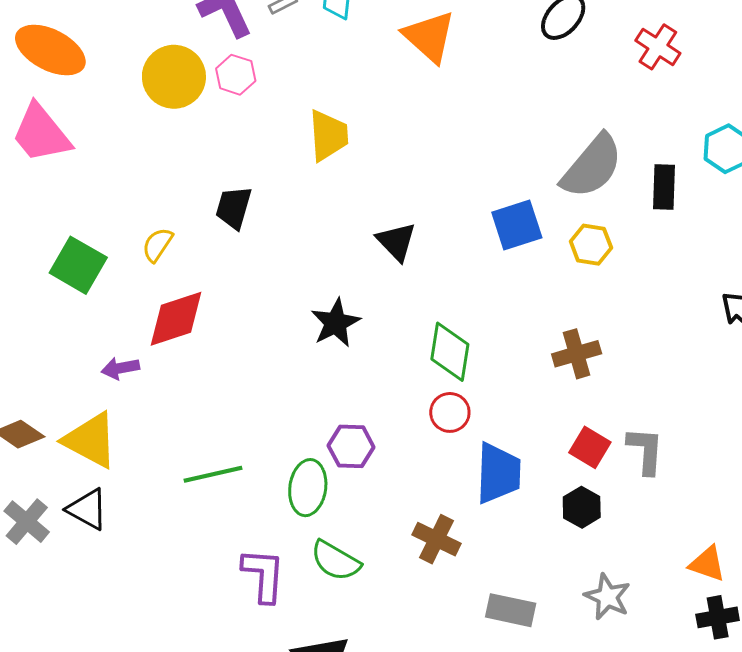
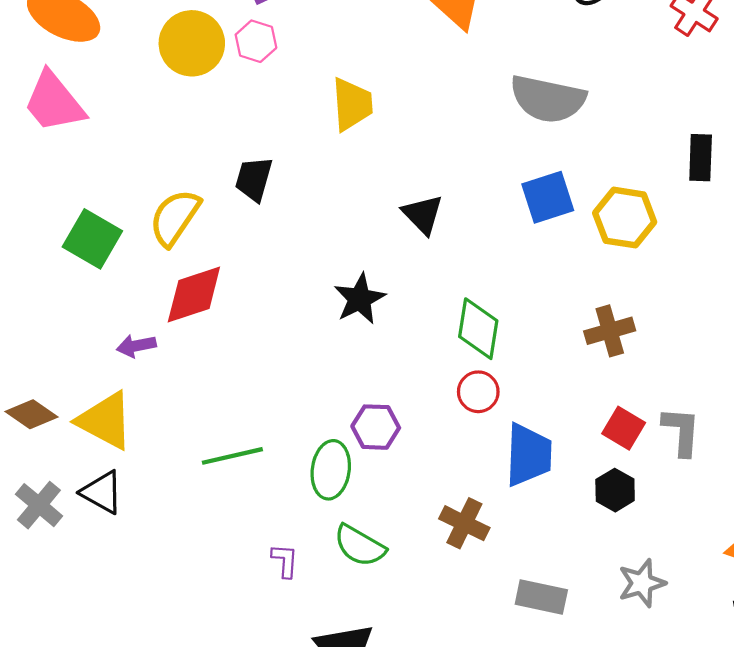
gray semicircle: (592, 166) -> (548, 99), moved, turned 62
yellow semicircle: (157, 245) -> (175, 218), size x1.6
yellow hexagon: (591, 245) -> (625, 218), size x1.4
purple L-shape: (264, 575) -> (285, 561), size x0.6
gray star: (607, 597) -> (642, 583), turned 30

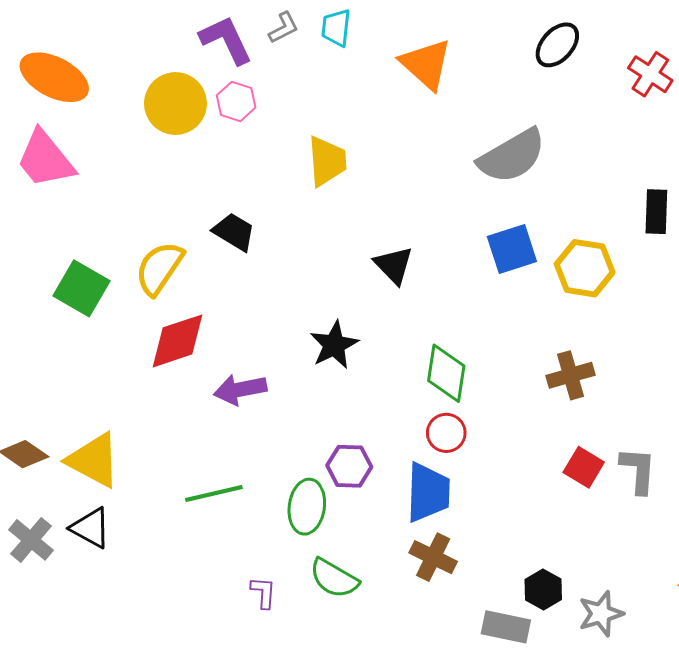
gray semicircle: (548, 99) -> (512, 156), turned -42
black trapezoid: (254, 179) -> (234, 232), turned 105
purple arrow: (136, 346) -> (240, 389), moved, size x1.4
blue trapezoid: (528, 455) -> (428, 492), moved
black hexagon: (615, 490) -> (543, 589), moved

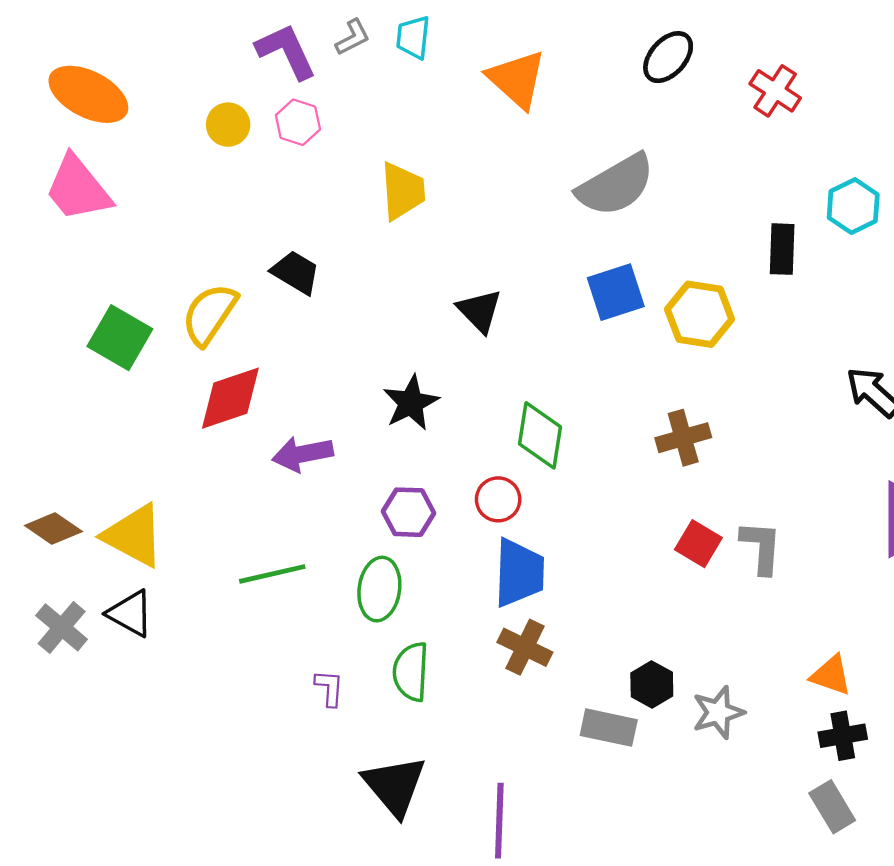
yellow circle: (175, 104) -> (228, 125), size x0.6
red circle: (446, 433) -> (498, 499), moved
purple hexagon: (349, 466) -> (409, 512), moved
green semicircle: (334, 578) -> (411, 672), turned 63

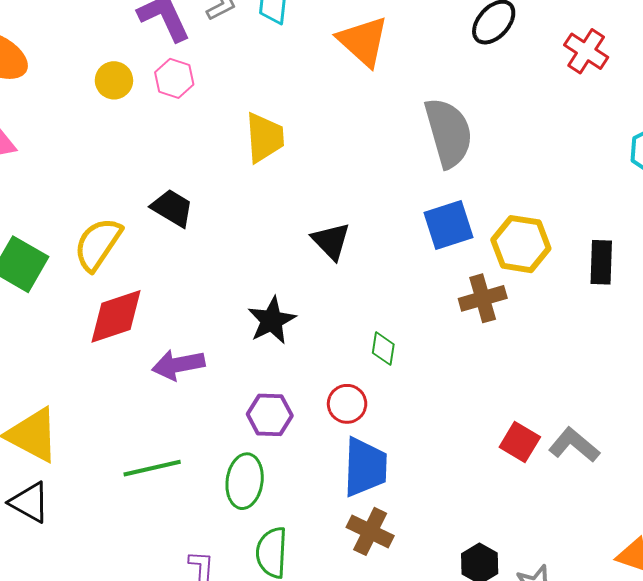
gray semicircle: (616, 185) -> (449, 133), turned -76
black rectangle: (782, 249) -> (601, 262), moved
green diamond: (540, 435) -> (383, 349), size x0.6
brown cross: (683, 438) -> (483, 298), moved
gray L-shape: (761, 547) -> (574, 445), turned -54

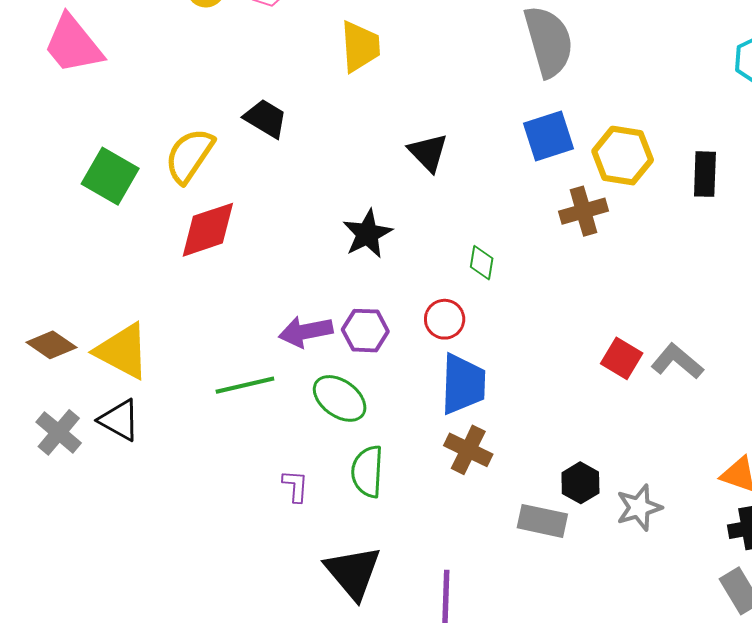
purple arrow: (178, 365) -> (306, 332), moved
green ellipse: (245, 481) -> (340, 398), turned -62

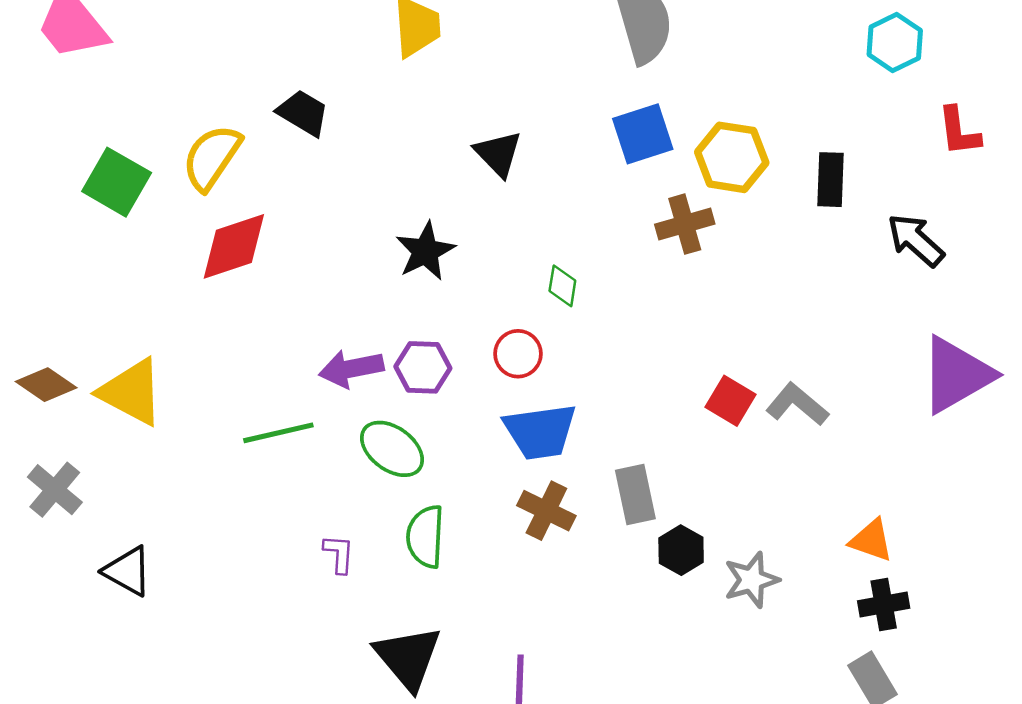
blue trapezoid: (463, 384) -> (540, 432), turned 80
black triangle: (119, 420) -> (128, 571), moved
gray rectangle: (542, 521) -> (635, 495), moved, turned 66

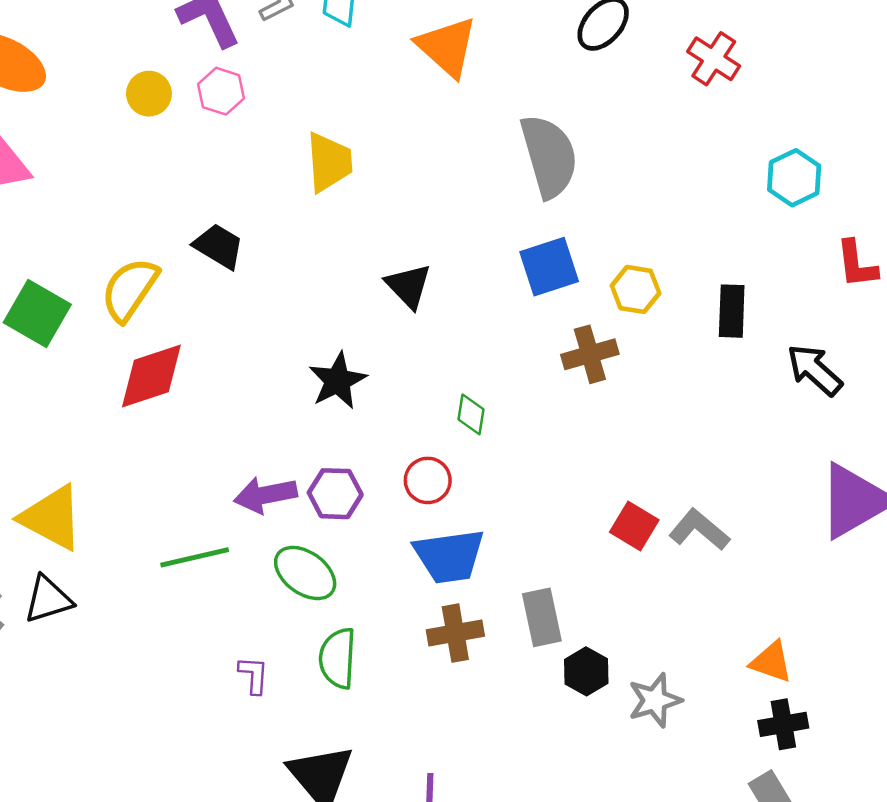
yellow hexagon: (732, 157) -> (636, 289), size x0.7
brown cross: (546, 511) -> (455, 633), turned -36
black triangle: (128, 571) -> (48, 599), moved, turned -46

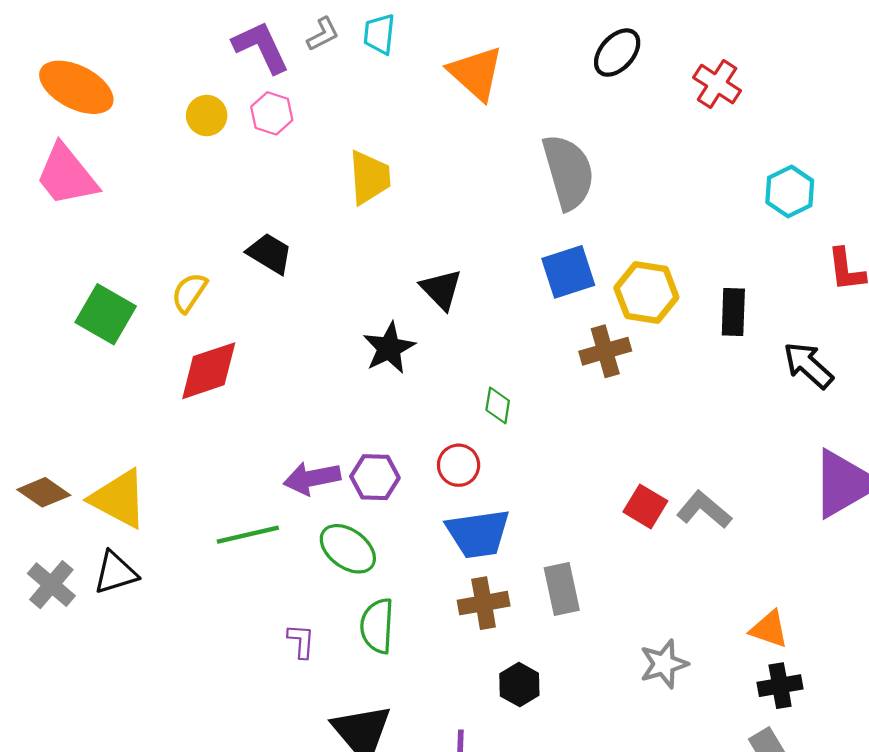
yellow semicircle: (130, 289) -> (189, 293), size x0.7
yellow hexagon: (636, 289) -> (646, 293), size x1.4
black star: (338, 381) -> (389, 348), moved
black hexagon: (586, 671) -> (519, 685), moved

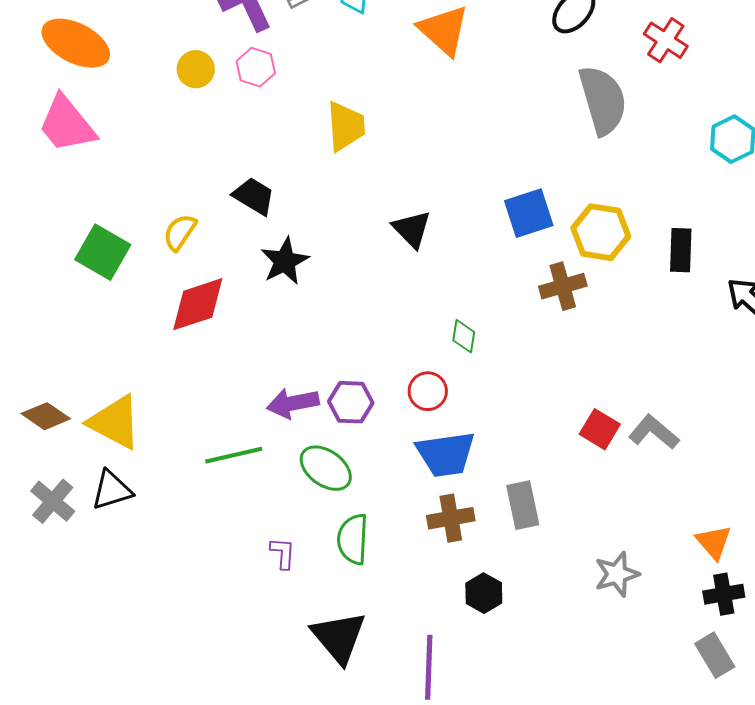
gray semicircle: (568, 172) -> (603, 100), moved
black star: (389, 348) -> (285, 261), moved
orange triangle: (769, 629) -> (714, 542), turned 30

